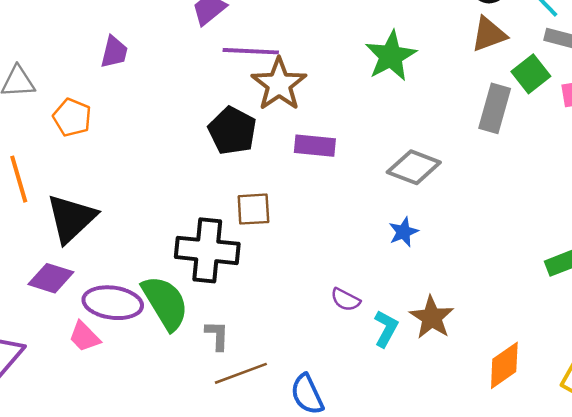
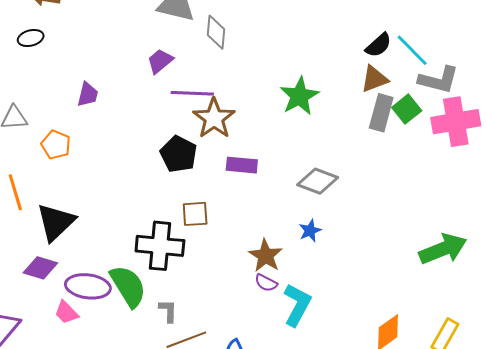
gray rectangle: (495, 108) -> (381, 113), moved
brown star: (432, 317) -> (266, 256), moved
cyan L-shape: (386, 329) -> (297, 305), size x1.5

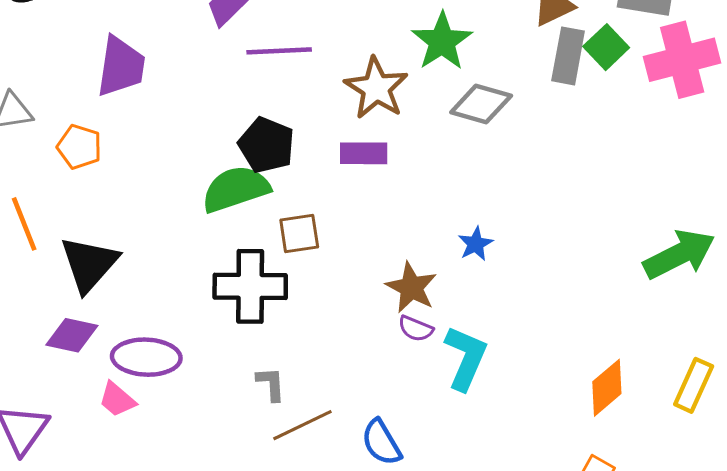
purple trapezoid: (88, 95) -> (121, 67), size x1.6
brown star: (214, 118) -> (376, 88), moved
gray diamond: (318, 181) -> (481, 104), moved
green semicircle: (128, 286) -> (236, 189), moved, turned -72

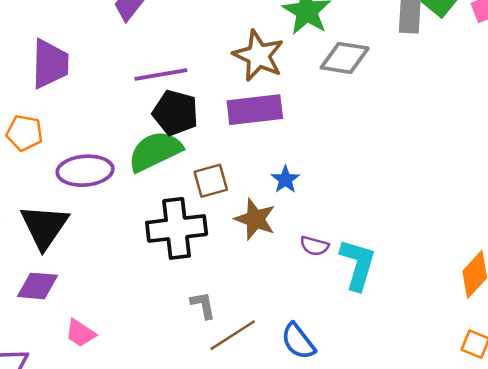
purple line: (279, 51) -> (161, 75), moved
purple rectangle: (364, 153) -> (255, 110), size x1.4
blue star: (476, 244) -> (285, 180), moved
brown star: (411, 288) -> (255, 219), moved
purple ellipse: (146, 357) -> (85, 171), moved

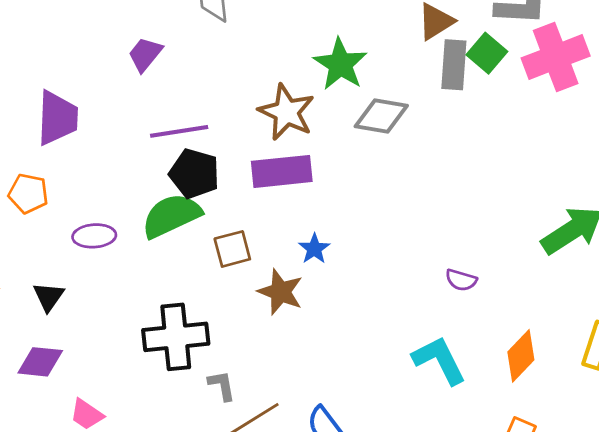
purple ellipse: (85, 171) -> (94, 236), size x0.7
black triangle: (44, 227) -> (49, 297), size x0.6
black cross: (177, 228) -> (176, 337), moved
purple semicircle: (314, 246) -> (461, 280), moved
cyan L-shape: (358, 264) -> (439, 360), moved, turned -44

